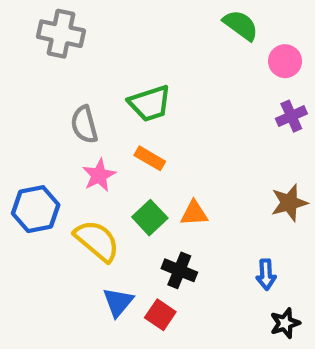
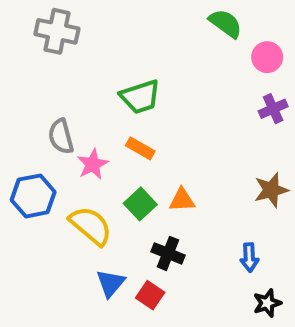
gray semicircle: (84, 125) -> (61, 136), moved

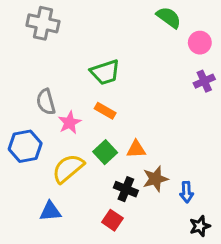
brown star: (271, 190) -> (155, 179), moved
yellow semicircle: (91, 226) -> (68, 168), turned -80
blue triangle: (110, 283) -> (50, 211), moved, turned 45

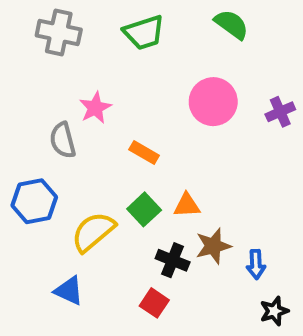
pink circle: (200, 43) -> (213, 102), moved, size x1.5
green trapezoid: (105, 72) -> (144, 32), moved
pink star: (70, 123) -> (95, 108), moved
blue triangle: (50, 211) -> (69, 291), turned 30

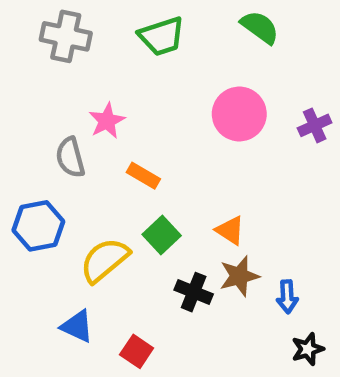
orange rectangle: (144, 152) -> (143, 176), moved
orange triangle: (187, 205) -> (230, 230), moved, turned 36
red square: (154, 303) -> (137, 351), moved

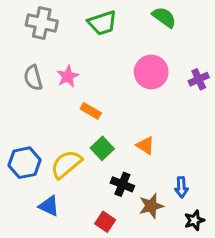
gray semicircle: (70, 157) -> (33, 78), moved
blue hexagon: (38, 226) -> (24, 163), moved
brown star: (239, 276) -> (151, 206), moved
red square: (137, 351) -> (105, 222), moved

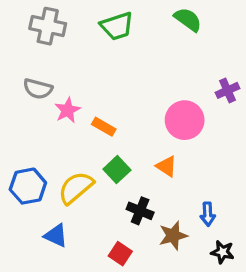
pink circle: (151, 72) -> (185, 120), moved
pink star: (68, 76) -> (67, 110), moved
gray semicircle: (33, 78) -> (38, 89), turned -60
black star: (194, 220) -> (223, 252), turned 30

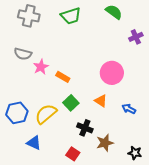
purple cross: (227, 90) -> (136, 37), moved
blue arrow: (208, 214) -> (129, 109), moved, turned 120

